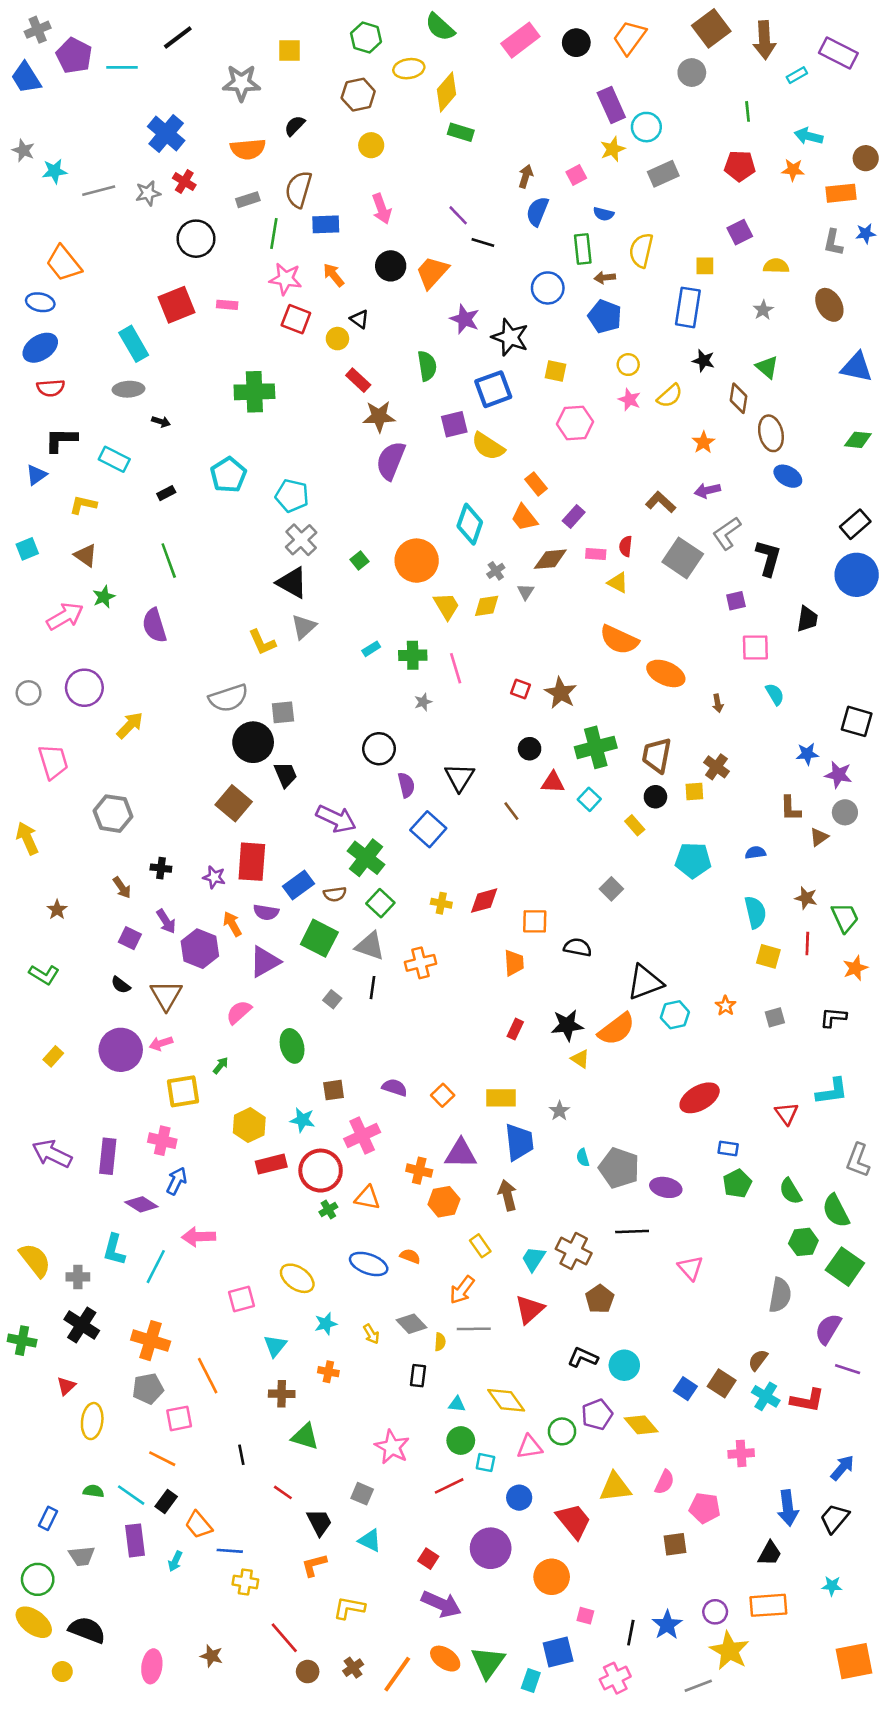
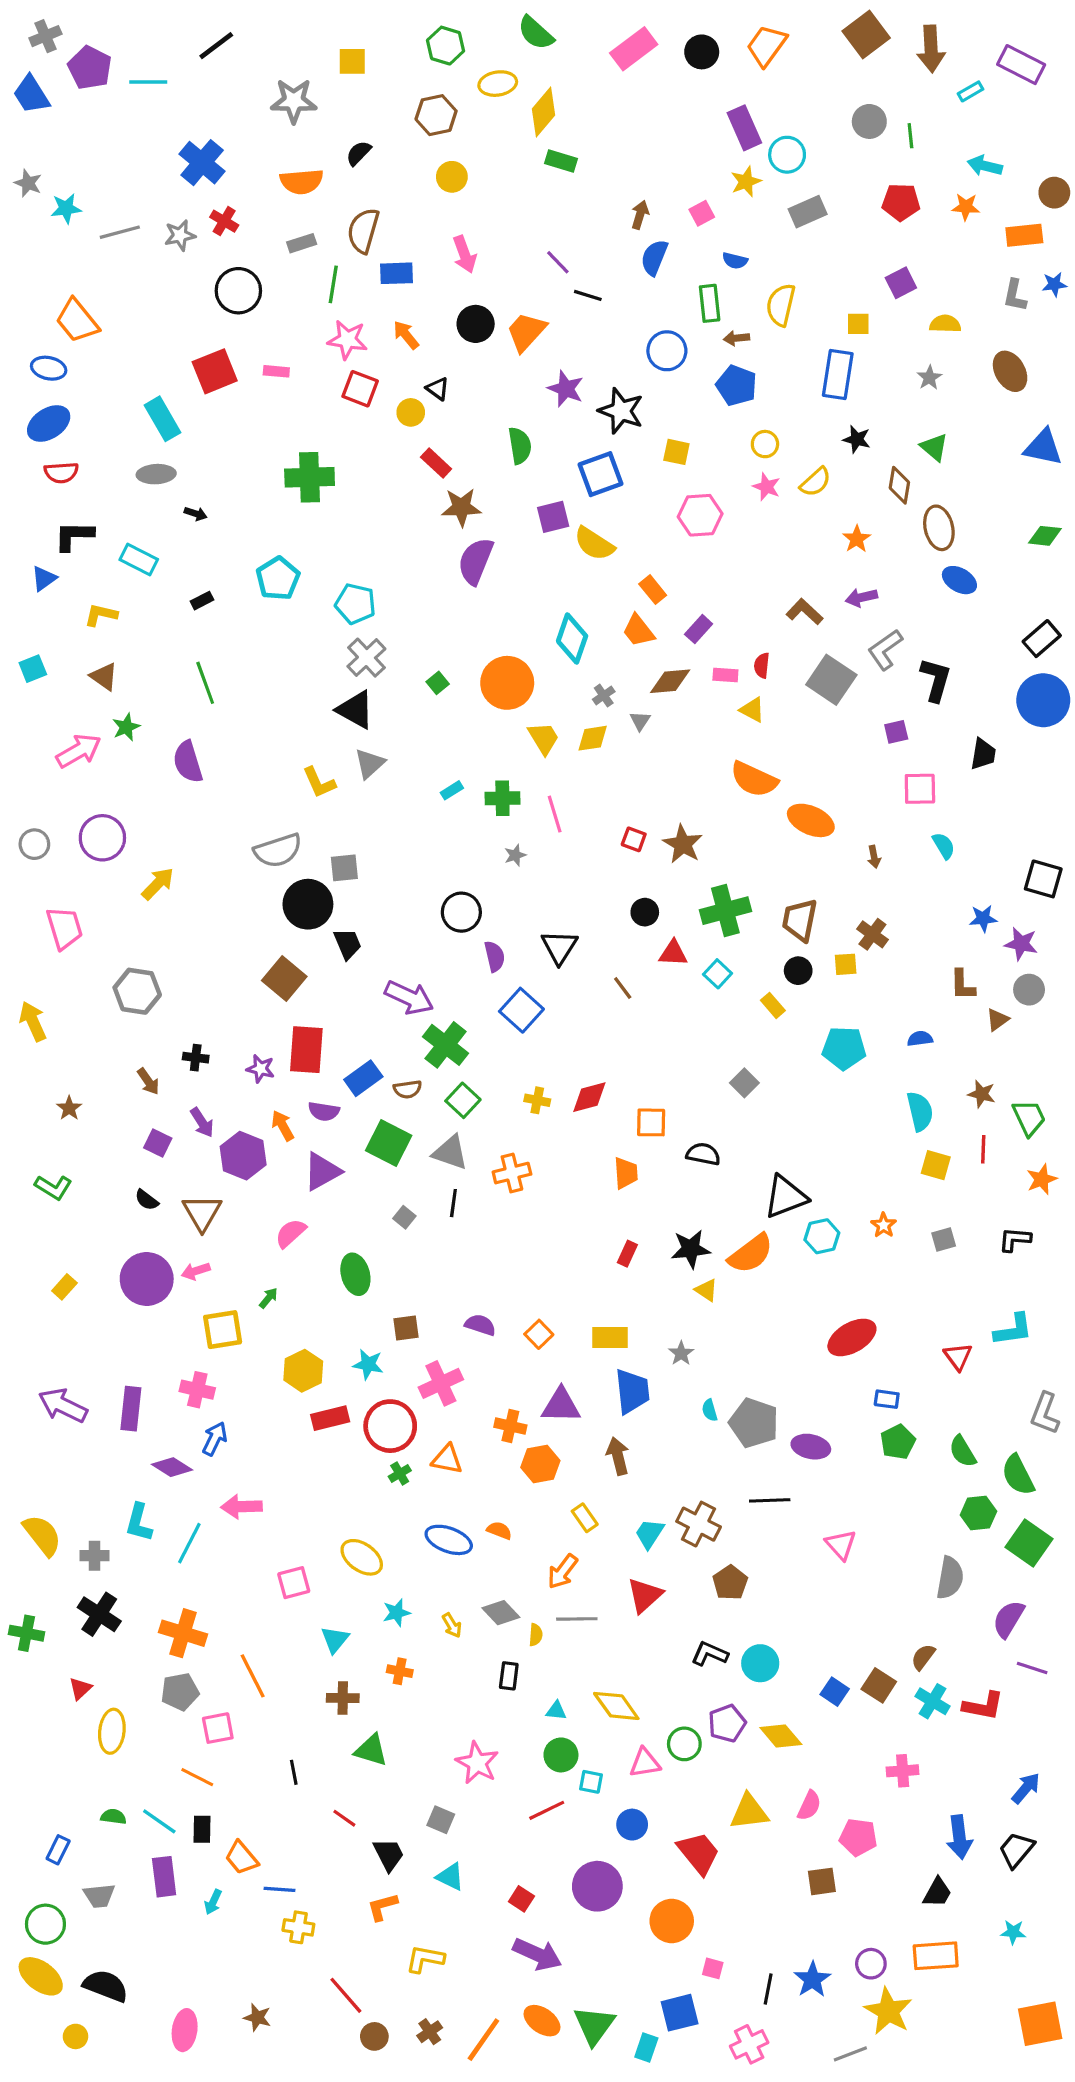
gray circle: (692, 73) -> (869, 121), moved
black rectangle: (166, 1502) -> (202, 1829), turned -35

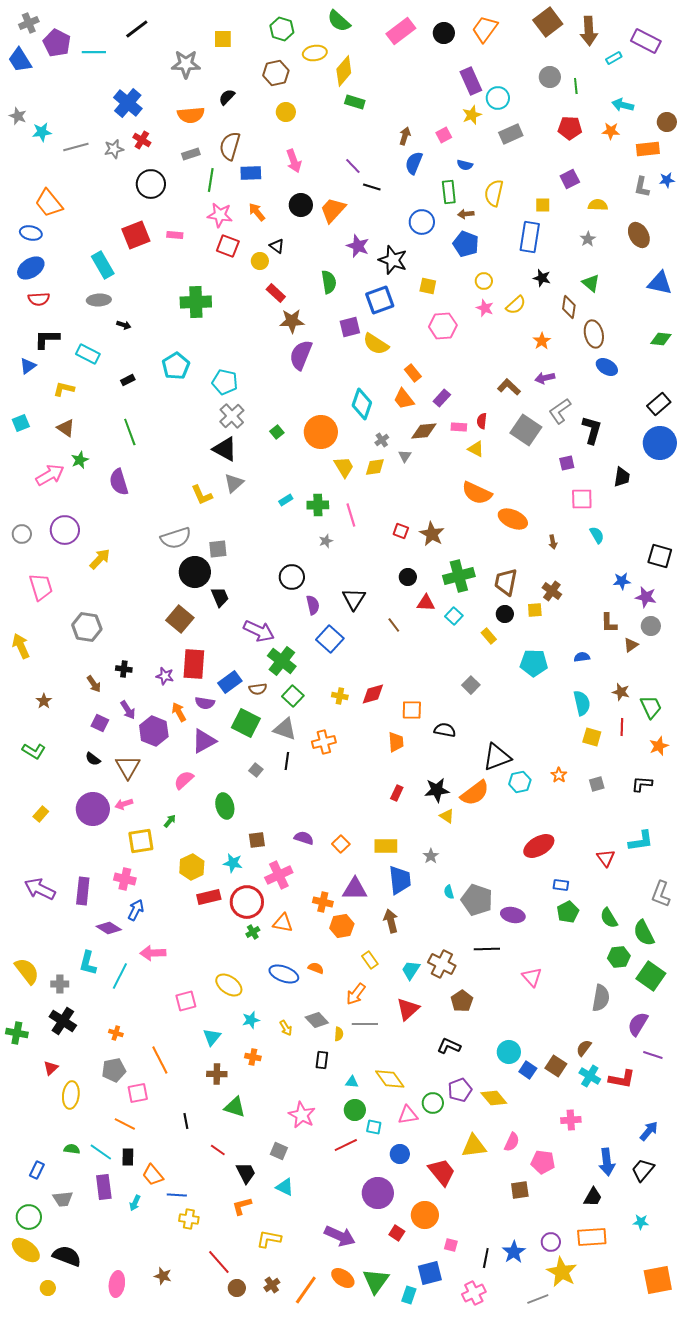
orange cross: (183, 1633) -> (116, 1033), size x0.5
cyan circle: (760, 1663) -> (509, 1052), moved
red square: (521, 1899) -> (397, 1233), moved

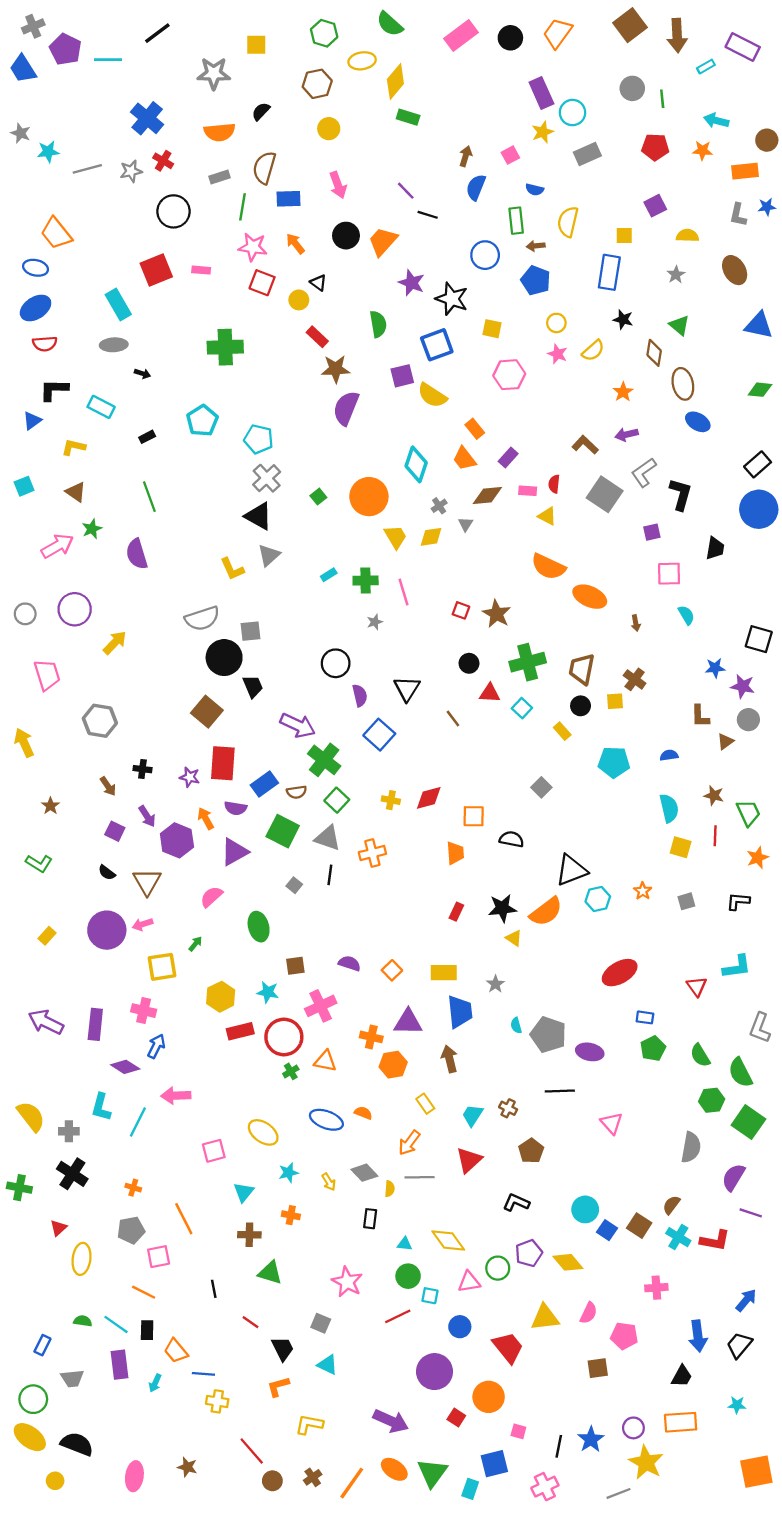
brown cross: (442, 964) -> (508, 1108), size x0.6

